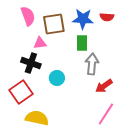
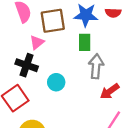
pink triangle: (40, 43) -> (37, 42), turned -32

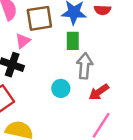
cyan circle: (56, 82) -> (61, 88), moved

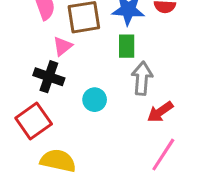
cyan circle: (61, 88) -> (95, 100), moved

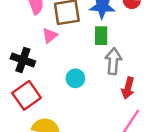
black cross: (49, 77) -> (23, 60), moved
red arrow: (160, 112) -> (128, 88), turned -40

